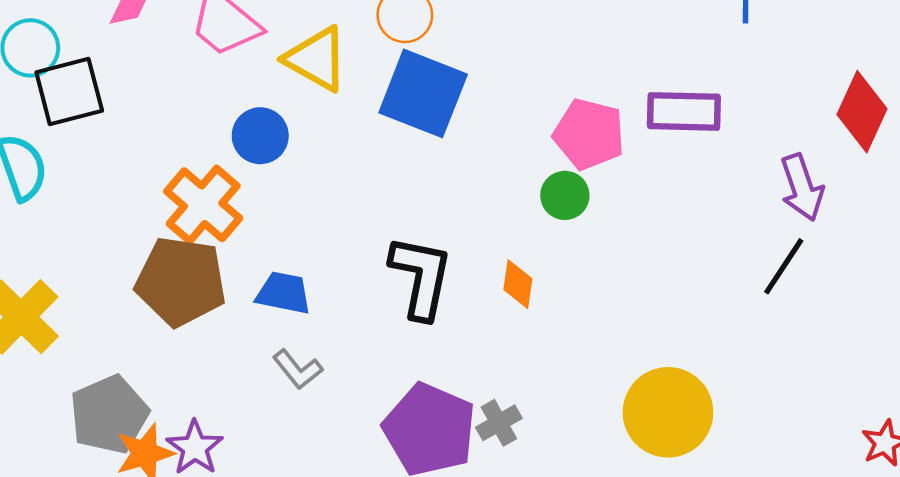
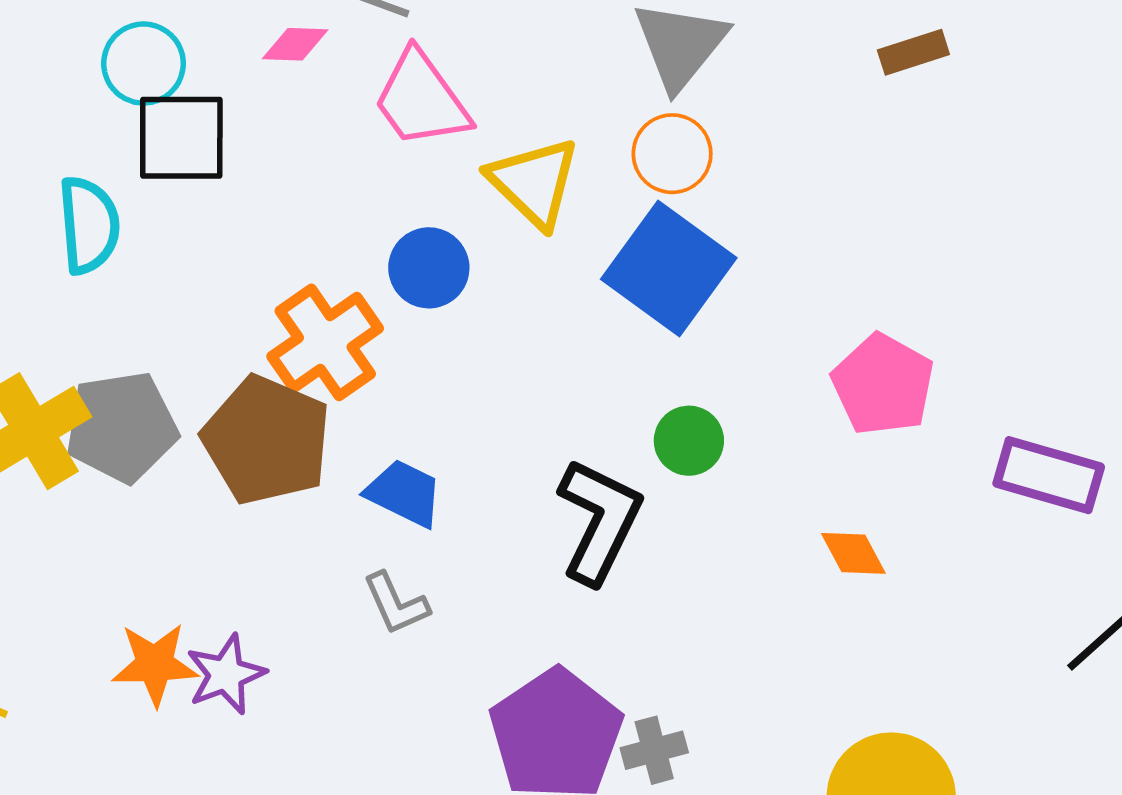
purple rectangle: (684, 111) -> (1049, 475), moved
green circle: (565, 195) -> (689, 441), moved
orange diamond: (518, 284) -> (853, 553), moved, turned -51
gray pentagon: (109, 415) -> (122, 427), moved

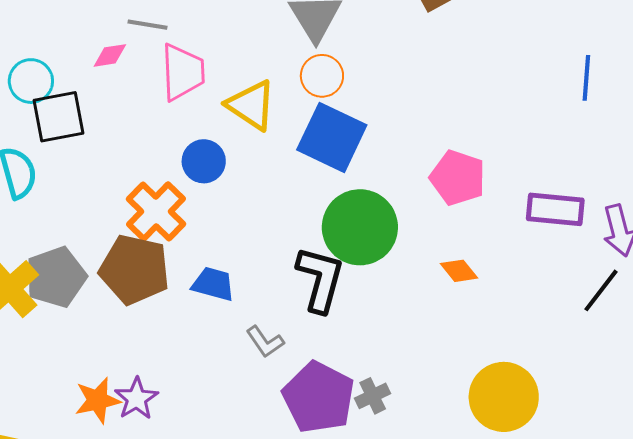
pink trapezoid: (421, 99) -> (183, 72), turned -136
green circle: (689, 441) -> (360, 227), size x2.0
gray L-shape: (396, 604) -> (265, 342), moved

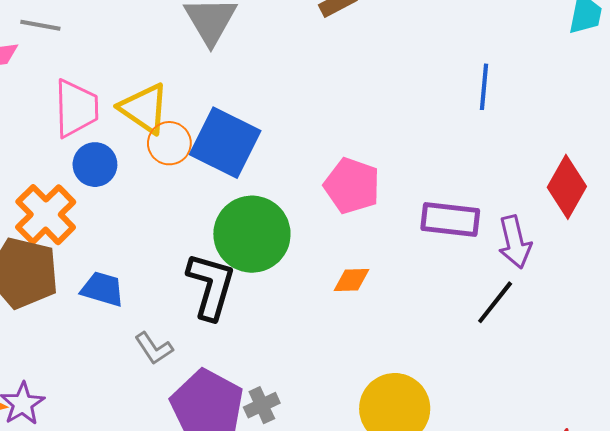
pink trapezoid: (183, 72) -> (76, 108), moved
orange circle: (322, 76) -> (169, 143), moved
orange diamond: (459, 271) -> (352, 280), turned -54

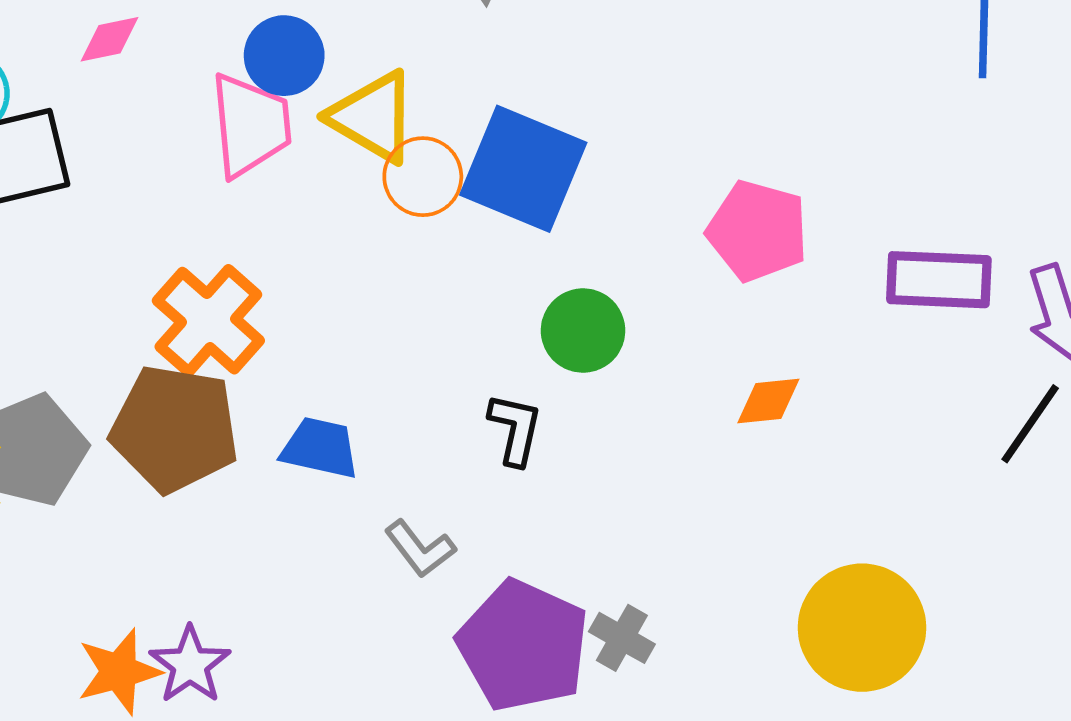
blue circle: (95, 165) -> (284, 56), moved
green circle: (252, 234) -> (583, 331), size x0.6
black L-shape: (211, 286) -> (515, 429), size x0.6
gray cross: (262, 405) -> (622, 638), turned -32

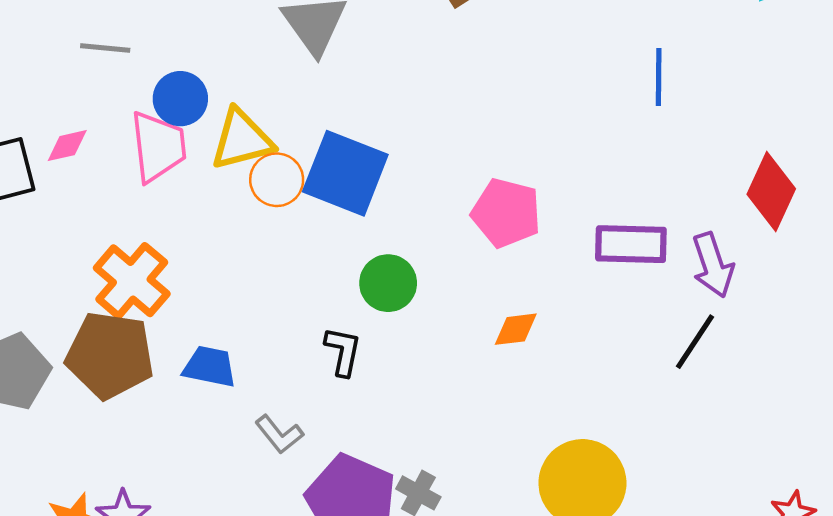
pink diamond: (110, 39) -> (67, 146), moved
yellow triangle: (373, 117) -> (242, 140), turned -44

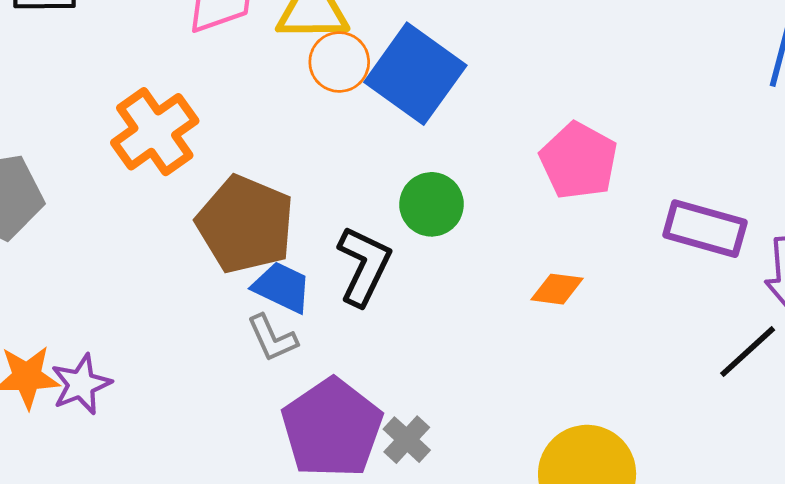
black L-shape: (343, 351) -> (364, 266), size x1.4
brown pentagon: (110, 355) -> (245, 224), moved
blue trapezoid: (210, 367) -> (282, 287), moved

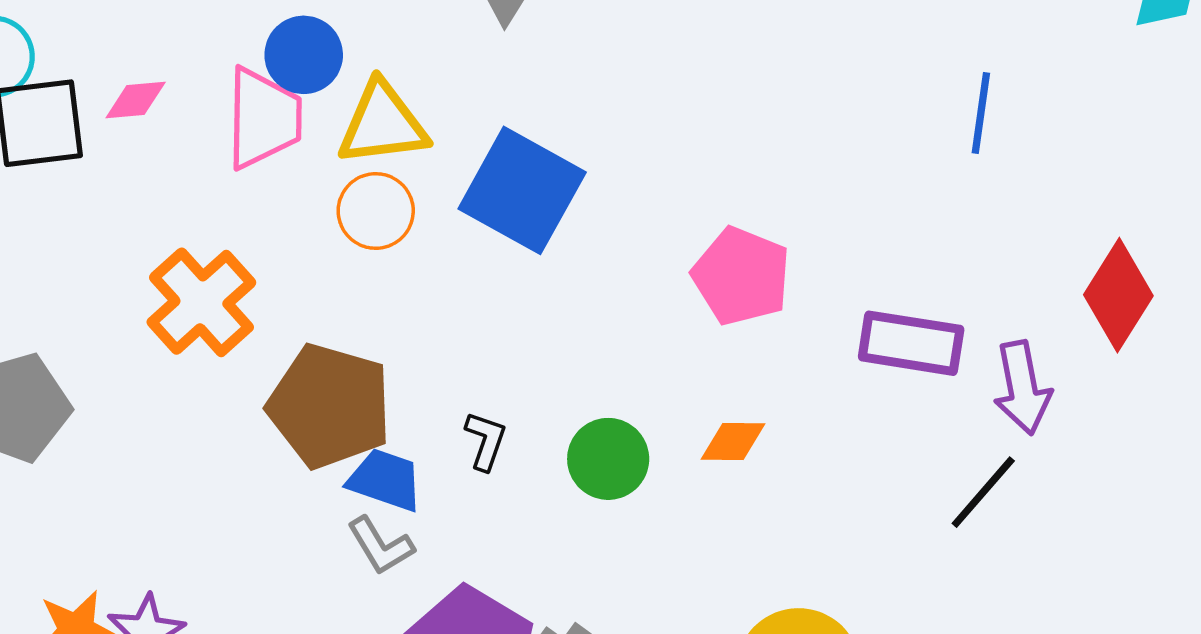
orange circle: (339, 62) -> (376, 211), moved
green circle: (432, 204) -> (608, 459), moved
black L-shape: (364, 266) -> (486, 441), size x0.6

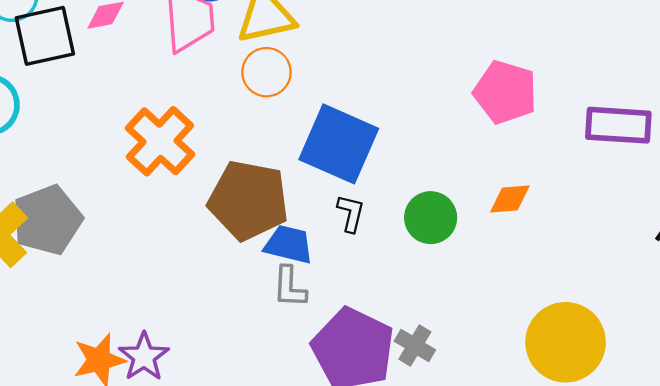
blue square: (522, 190) -> (339, 144), moved
gray L-shape: (381, 546) -> (290, 287), turned 39

